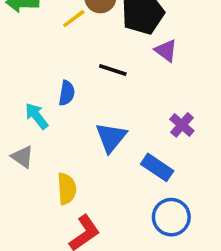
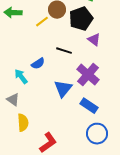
blue semicircle: (67, 93) -> (38, 64), turned 48
purple cross: (182, 125) -> (88, 75), moved, size x1.6
yellow semicircle: (67, 189) -> (23, 123), moved

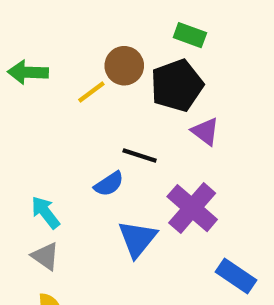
blue semicircle: (38, 64) -> (109, 184), moved
gray triangle: (13, 100) -> (45, 256), moved
blue rectangle: (89, 106) -> (236, 276), moved

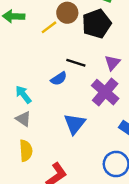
purple triangle: (205, 131) -> (112, 63), moved, turned 35
blue triangle: (137, 239) -> (75, 124), moved

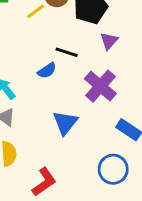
purple triangle: (112, 63) -> (109, 41), moved

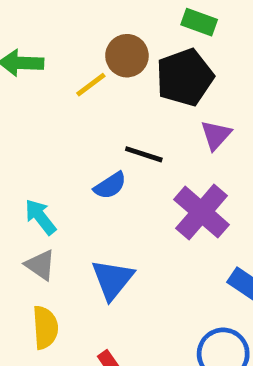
blue triangle: (65, 123) -> (113, 279), moved

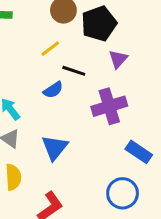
yellow line: (91, 85) -> (50, 49), moved
purple cross: (202, 212) -> (109, 106), turned 32

